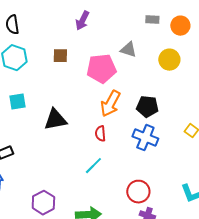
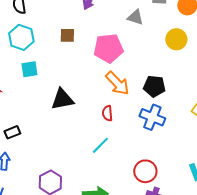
gray triangle: (128, 50) -> (135, 17), moved
cyan square: (17, 102) -> (29, 69), moved
orange arrow: (110, 104) -> (117, 83), turned -72

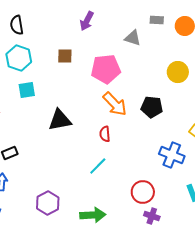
yellow circle: (176, 39) -> (178, 72), moved
blue cross: (152, 117) -> (172, 155), moved

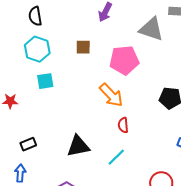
gray triangle: (133, 38) -> (151, 29), size x1.5
orange arrow: (115, 104) -> (111, 95), moved
black triangle: (60, 120) -> (78, 146), moved

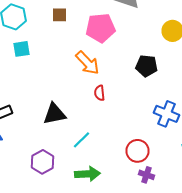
cyan line: (116, 157) -> (82, 140), moved

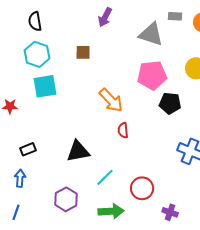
pink pentagon: (100, 28) -> (152, 75), moved
cyan square: (22, 49) -> (45, 86), size x1.4
red circle: (138, 151) -> (142, 188), moved

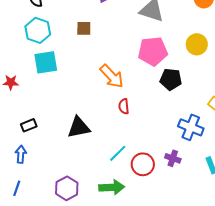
cyan line: (105, 177) -> (118, 153), moved
purple hexagon: (66, 199) -> (67, 188), moved
purple cross: (170, 212) -> (173, 158), moved

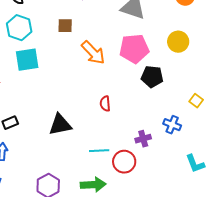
orange arrow: (112, 76) -> (93, 53), moved
blue cross: (191, 127) -> (172, 125), size x0.7
cyan line: (118, 153) -> (99, 151), turned 42
purple cross: (173, 158) -> (143, 139), moved, turned -35

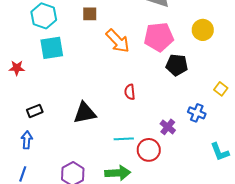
purple cross: (143, 139) -> (168, 127), turned -35

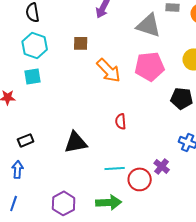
cyan square: (52, 48) -> (33, 76), moved, size x0.7
black pentagon: (177, 65) -> (182, 98), moved
purple cross: (168, 127) -> (162, 166), moved

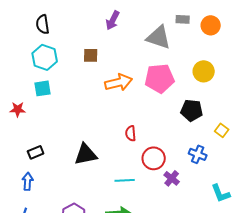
orange arrow: (109, 70) -> (119, 82), turned -60
red circle: (140, 179) -> (154, 158), moved

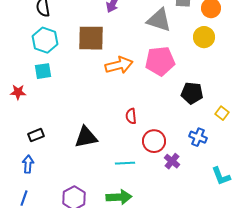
brown square: (91, 55) -> (91, 38), size x1.8
yellow circle: (204, 71) -> (204, 37), moved

